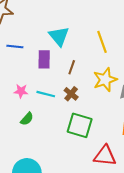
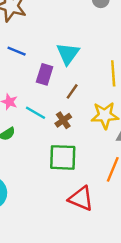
green square: (80, 125) -> (63, 157), turned -30

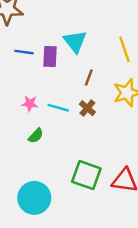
purple rectangle: (45, 74) -> (50, 56), moved
green square: (63, 157) -> (86, 175), moved, turned 32

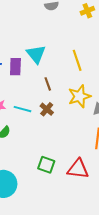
brown line: (89, 78) -> (48, 84), turned -40
green square: (86, 175) -> (46, 165), size x0.7

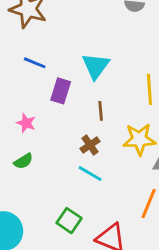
purple rectangle: (15, 67) -> (61, 91), moved
cyan line: (23, 109) -> (90, 174), moved

